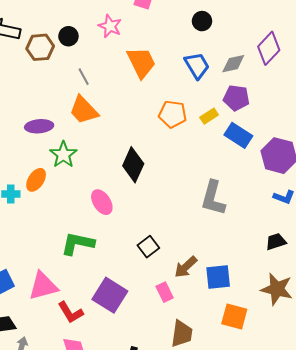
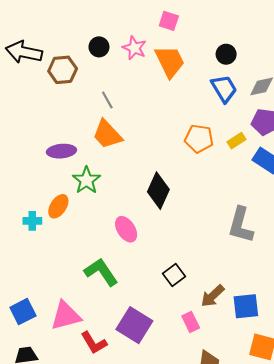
black circle: (202, 21) -> (226, 54), moved
black circle: (68, 36) -> (99, 47), moved
orange trapezoid: (141, 63) -> (170, 61), moved
green L-shape: (78, 244) -> (101, 272), turned 44

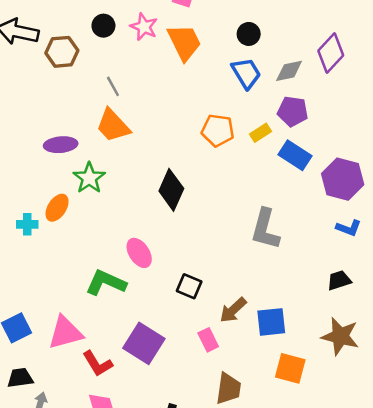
pink ellipse: (126, 229) -> (139, 253), moved
green L-shape: (101, 272) -> (106, 283), turned -32
black square: (174, 275) -> (189, 286), turned -30

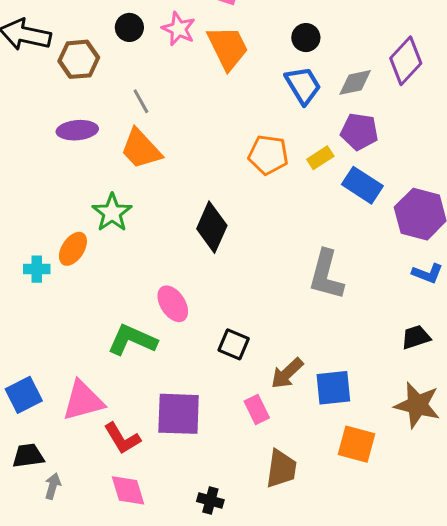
purple ellipse: (61, 145) -> (77, 130), moved
purple square: (144, 343) -> (179, 414), turned -30

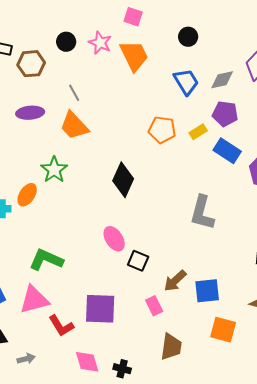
black circle: (306, 38) -> (188, 37), moved
pink ellipse: (173, 304) -> (114, 239), moved
green L-shape: (132, 340) -> (46, 260), moved
gray arrow: (53, 486) -> (26, 359), moved, turned 60
pink diamond: (128, 490) -> (87, 362), moved

